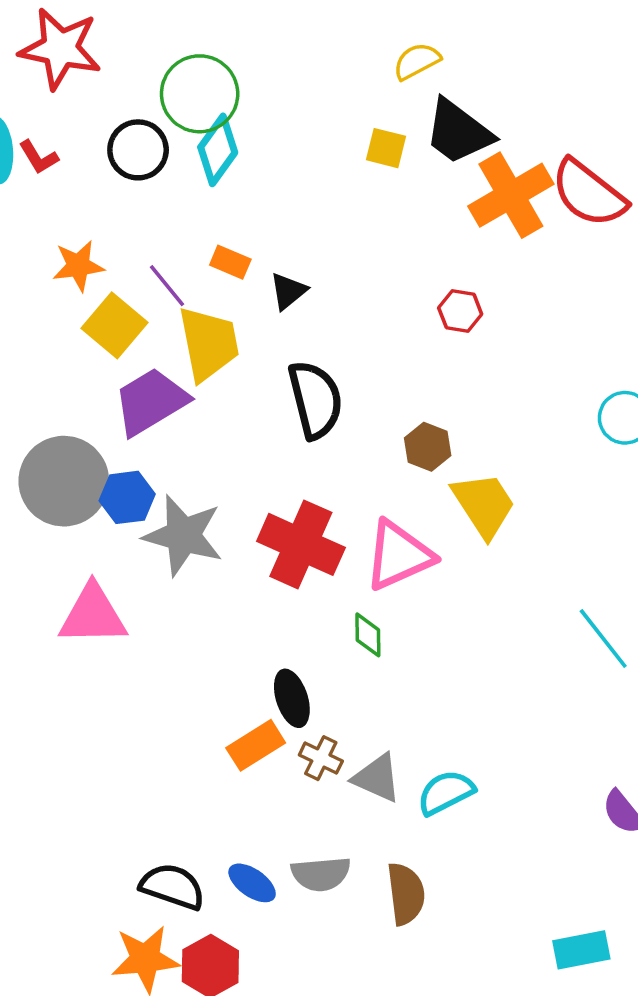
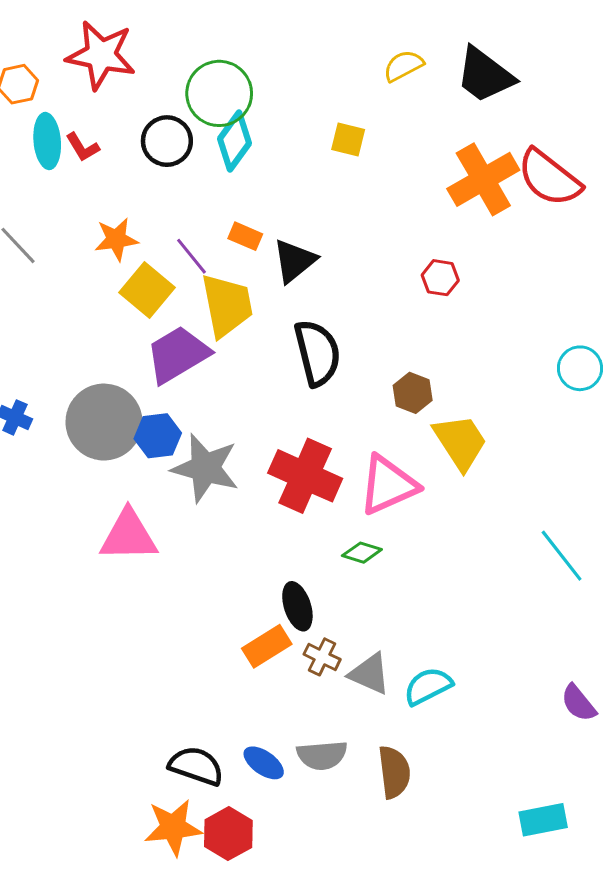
black trapezoid: (458, 132) -> (485, 75), moved
yellow square: (386, 148) -> (348, 139), moved
black triangle: (288, 291) -> (294, 261), size x1.4
green diamond: (368, 635) -> (362, 553), turned -72

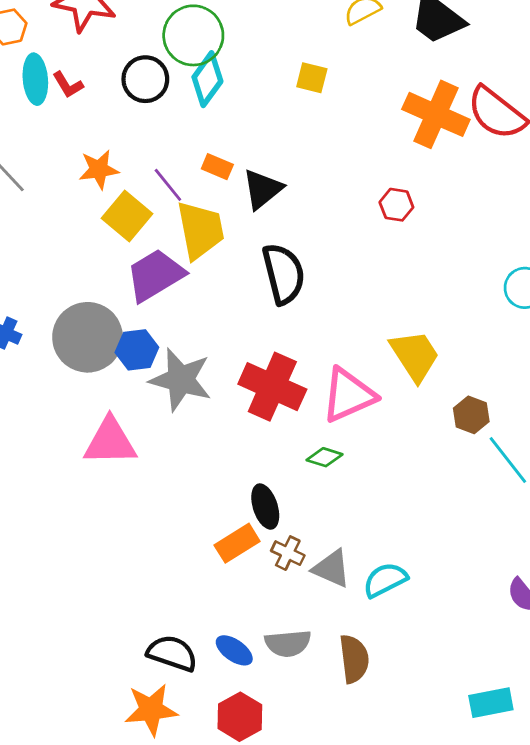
orange cross: (483, 179) -> (436, 114), turned -36
brown hexagon: (413, 393) -> (471, 415), moved
red hexagon: (228, 834) -> (240, 717), moved

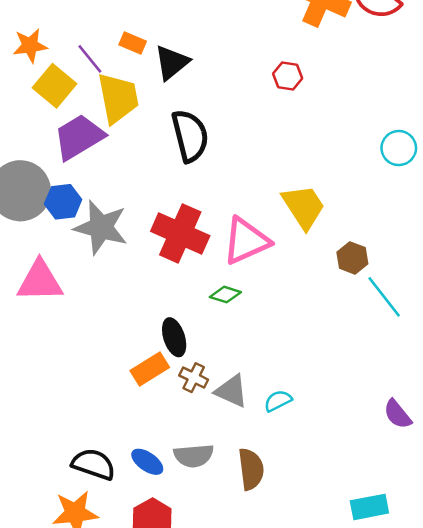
cyan semicircle: (385, 580) -> (278, 401), size x0.7

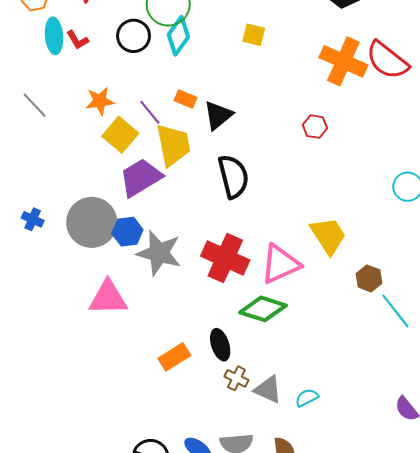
green diamond: (225, 295) -> (263, 309), size x1.8
orange rectangle: (150, 369) -> (174, 357), moved

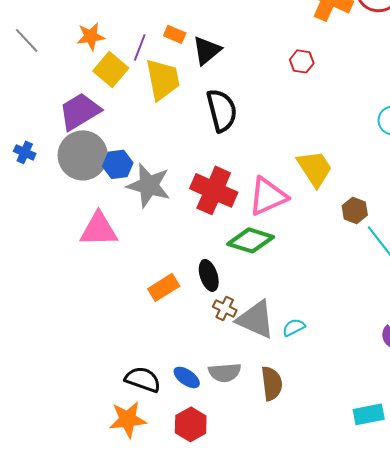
purple line: (150, 112) -> (140, 47), turned 60
purple trapezoid: (141, 178) -> (80, 111), moved
gray triangle: (268, 390) -> (256, 319), size x1.4

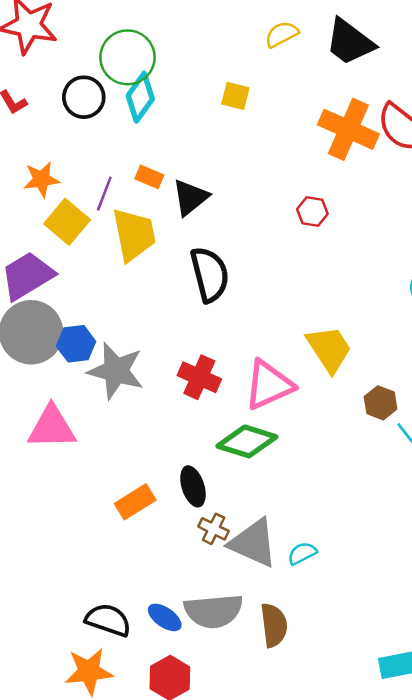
red cross: (214, 190) -> (199, 377), size x0.7
gray semicircle: (225, 372) -> (214, 611), size x1.4

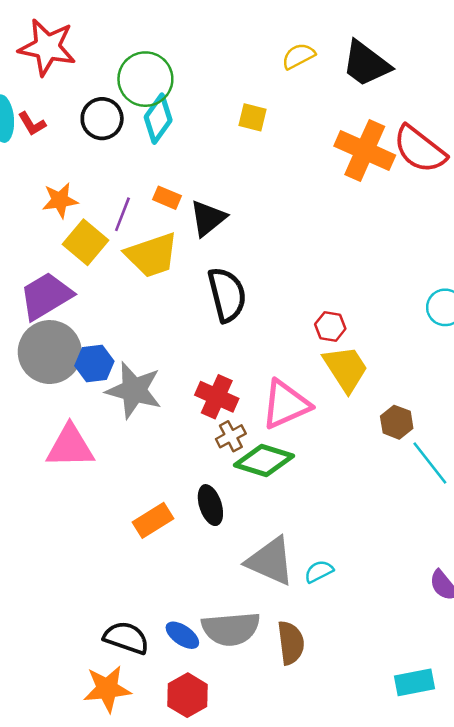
red hexagon: (312, 212) -> (330, 327), moved
yellow trapezoid: (134, 235) -> (152, 255), turned 82
brown cross: (214, 529) -> (231, 436), moved, turned 36

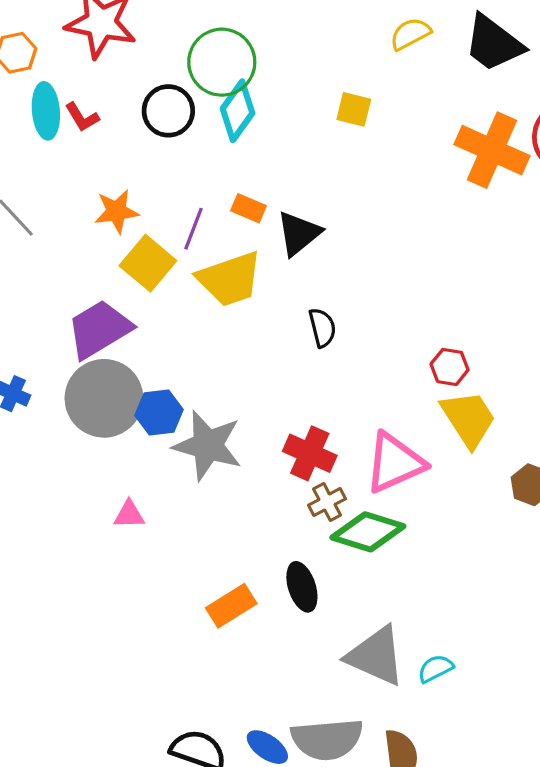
black semicircle: (227, 295) -> (322, 328), size x0.6
pink triangle: (70, 446) -> (129, 515), size x0.5

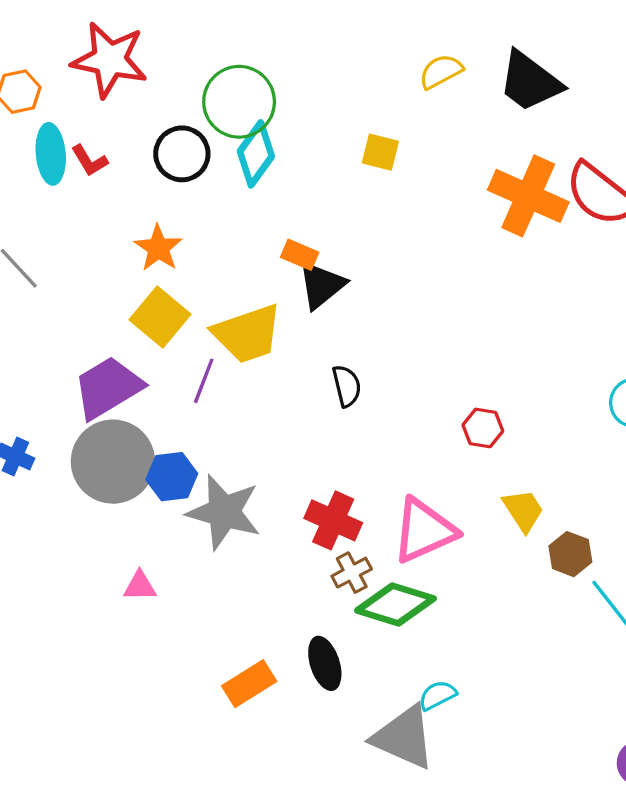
orange rectangle: (249, 208) -> (300, 255), moved
orange star: (117, 211) -> (158, 248), moved, turned -30
purple line: (194, 229) -> (204, 381), moved
yellow trapezoid: (468, 419) -> (523, 510), moved, size x0.7
cyan semicircle: (435, 669) -> (437, 695), moved

